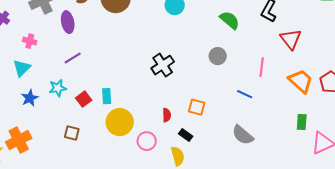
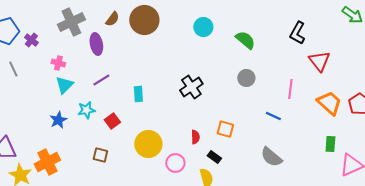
green semicircle: (230, 20) -> (245, 40), moved
cyan triangle: (22, 68) -> (64, 85), moved
cyan rectangle: (107, 96) -> (138, 94), moved

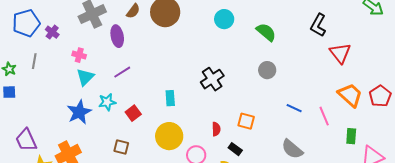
gray line: (13, 69) -> (34, 61), turned 35
pink line: (290, 89) -> (324, 116), moved, turned -30
cyan rectangle: (138, 94) -> (170, 98), moved
blue star: (58, 120) -> (79, 112), size x1.4

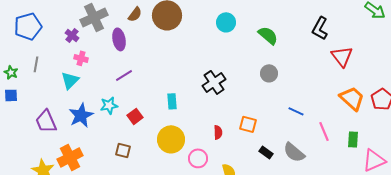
purple cross: (52, 32) -> (72, 35), moved
cyan triangle: (85, 77) -> (70, 80), moved
pink line: (324, 116) -> (324, 131), moved
purple trapezoid: (26, 140) -> (46, 121), moved
black rectangle: (235, 149) -> (266, 152), moved

